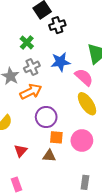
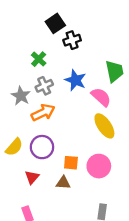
blue star: (60, 62) -> (75, 80), turned 30
purple circle: (46, 117) -> (42, 147), moved

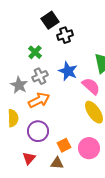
yellow semicircle: (14, 147) -> (13, 118), moved, turned -42
orange square: (71, 163) -> (64, 145), turned -32

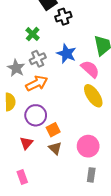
orange square: (64, 145) -> (53, 130), moved
pink circle: (89, 148) -> (88, 146), moved
brown triangle: (57, 163) -> (55, 148), turned 40

